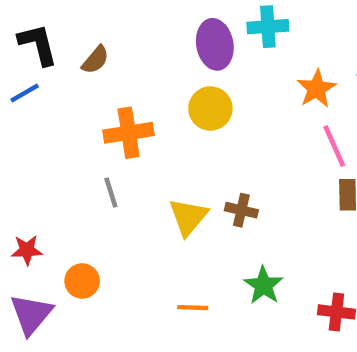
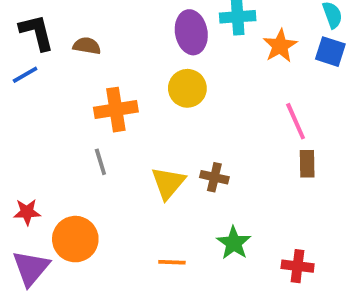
brown semicircle: (95, 60) -> (87, 46), turned -120
orange star: (317, 89) -> (280, 46), moved
orange circle: (82, 281) -> (75, 239), size x1.5

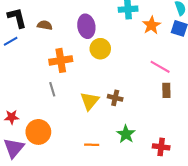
purple ellipse: (191, 32) -> (86, 26), moved
pink line: (296, 121) -> (160, 67), turned -36

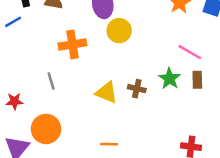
gray line: (52, 89) -> (51, 81), moved
yellow triangle: (90, 101) -> (107, 92), turned -48
red star: (12, 117) -> (14, 101), moved
green star: (126, 134) -> (170, 79), moved

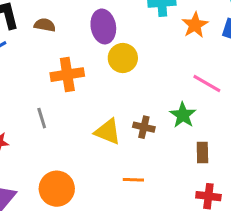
brown rectangle: (197, 80) -> (202, 153), moved
orange circle: (46, 129) -> (57, 189), moved
orange line: (109, 144) -> (133, 180), moved

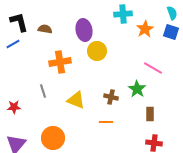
yellow triangle: (108, 132) -> (76, 100), moved
orange line: (133, 180) -> (106, 122), moved

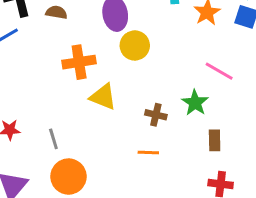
gray line: (43, 91) -> (53, 139), moved
yellow triangle: (76, 100) -> (103, 97), moved

